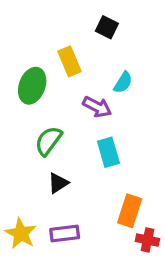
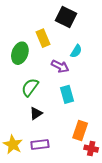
black square: (107, 27) -> (66, 17), size x1.5

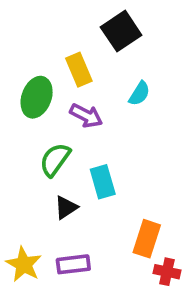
black square: (66, 17) -> (121, 31), turned 30
purple arrow: (60, 66) -> (86, 116), moved
cyan rectangle: (67, 94) -> (103, 182), moved

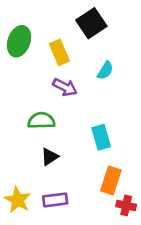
green ellipse: (37, 97) -> (19, 41), moved
green semicircle: (55, 160) -> (41, 121), turned 52
cyan rectangle: (103, 182) -> (101, 137), moved

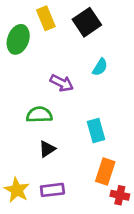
yellow rectangle: (59, 52) -> (46, 18), moved

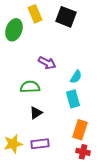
black square: (87, 22) -> (66, 17), turned -35
cyan semicircle: (100, 67) -> (76, 77), moved
yellow star: (17, 190) -> (13, 144), turned 30
red cross: (120, 195) -> (83, 152), moved

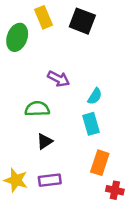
yellow star: (13, 144) -> (16, 180), turned 30
red cross: (83, 152) -> (115, 190), moved

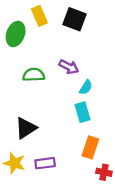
purple arrow: (58, 79) -> (69, 67), moved
green semicircle: (37, 109) -> (34, 75), moved
black triangle: (45, 141) -> (26, 128), moved, size x1.5

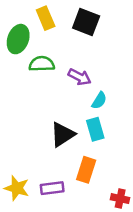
green semicircle: (34, 75) -> (42, 64), moved
black triangle: (26, 128) -> (63, 135), moved
orange rectangle: (90, 147) -> (86, 170), moved

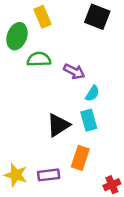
black square: (86, 22) -> (97, 17), moved
red cross: (120, 199) -> (112, 185), turned -35

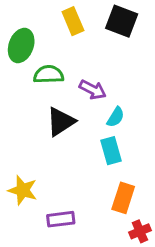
yellow rectangle: (43, 17) -> (73, 21), moved
black triangle: (58, 125) -> (61, 122), moved
orange rectangle: (80, 158) -> (123, 198), moved
yellow star: (16, 175) -> (23, 190), moved

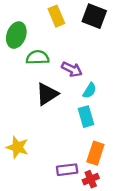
purple rectangle: (61, 219) -> (67, 170), moved
red cross: (140, 231) -> (91, 179), moved

